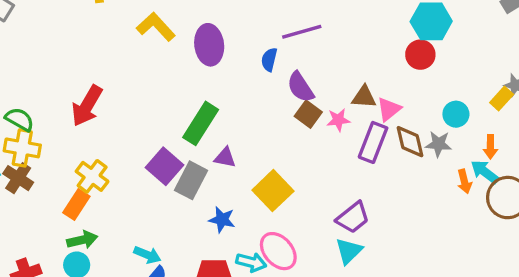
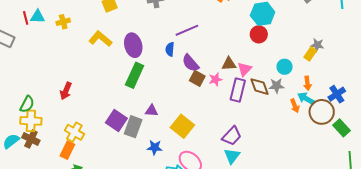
red arrow: (87, 106) -> (66, 91), size x0.7
green semicircle: (20, 119) -> (27, 104), turned 96
green rectangle: (201, 123) -> (135, 75), moved

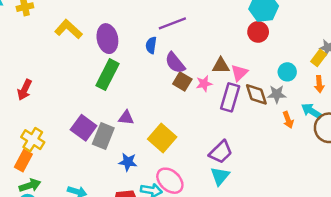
orange arrow: (307, 83) -> (319, 84), moved
orange arrow: (295, 106) -> (288, 120), moved

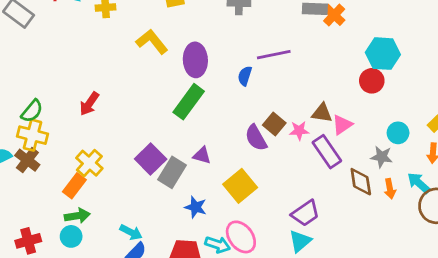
purple semicircle: (175, 63) -> (256, 138), moved
brown diamond: (256, 94) -> (361, 182), moved
purple rectangle: (230, 97) -> (327, 152), turned -60

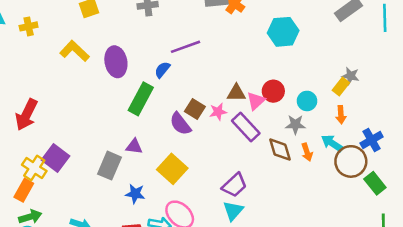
blue semicircle: (245, 76) -> (162, 70), turned 30
red circle: (372, 81) -> (273, 91), moved
green rectangle: (189, 102) -> (141, 99), moved
red arrow: (89, 104) -> (27, 115), size x1.4
purple square: (151, 159) -> (55, 158), moved

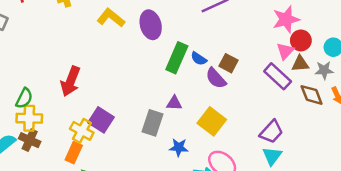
blue semicircle: (162, 70) -> (199, 59), moved, turned -91
brown triangle: (236, 93) -> (300, 64), moved
pink star: (218, 112) -> (286, 19), moved, size x1.6

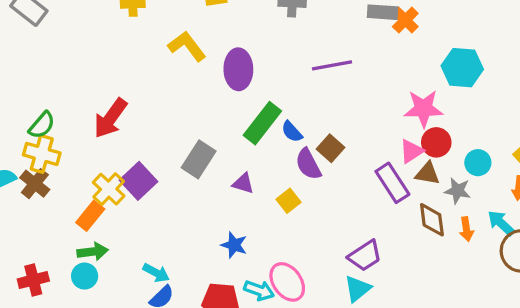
yellow square: (212, 121) -> (289, 201), moved, size x0.6
gray rectangle: (152, 123) -> (199, 159), moved

